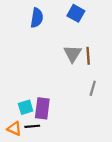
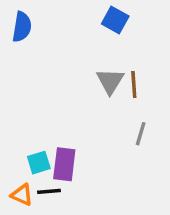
blue semicircle: (37, 18) -> (22, 27), moved

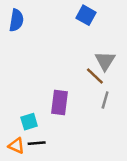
gray triangle: (110, 81) -> (105, 61), moved
brown line: (134, 84) -> (95, 76), moved, turned -42
purple rectangle: (64, 164) -> (59, 103), moved

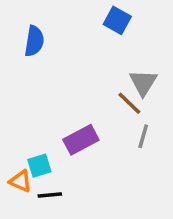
blue semicircle: (16, 20) -> (34, 41), moved
purple rectangle: (59, 103) -> (81, 140), turned 55
orange triangle: (16, 146) -> (20, 181), moved

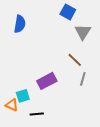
gray triangle: (143, 83) -> (83, 32), moved
black line: (50, 195) -> (37, 114), moved

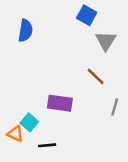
gray line: (83, 79) -> (115, 107), moved
purple rectangle: (47, 81) -> (60, 103), turned 36
cyan square: (23, 96) -> (29, 122), turned -32

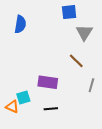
blue square: (87, 15) -> (69, 12), turned -35
cyan square: (29, 122) -> (23, 97), turned 32
black line: (47, 145) -> (51, 109), moved

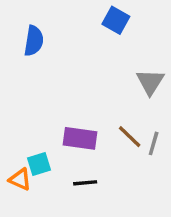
blue square: (69, 12) -> (116, 20), turned 35
gray triangle: (84, 32) -> (150, 82), moved
brown line: (76, 61) -> (130, 137), moved

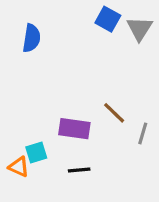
gray triangle: (150, 82) -> (140, 29), moved
brown line: (130, 137) -> (114, 113), moved

